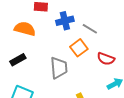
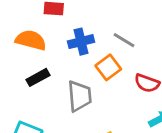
blue cross: (65, 21) -> (81, 42), moved
black rectangle: (18, 60) -> (38, 77), moved

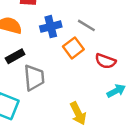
gray trapezoid: (80, 96) -> (34, 78), moved

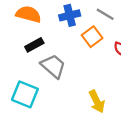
gray trapezoid: (34, 78) -> (53, 66), turned -44

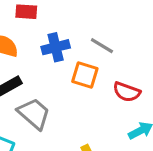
orange square: (92, 37) -> (85, 75), turned -36

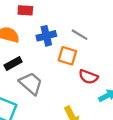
red semicircle: (127, 92) -> (88, 77), moved

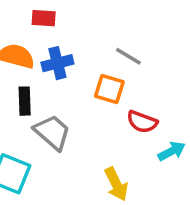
blue cross: (46, 36) -> (57, 63), moved
black rectangle: (13, 63) -> (25, 101), turned -63

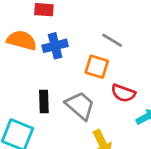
black rectangle: (25, 101) -> (44, 101), moved
gray trapezoid: (52, 132) -> (80, 106), moved

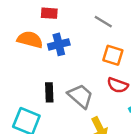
gray line: (112, 40) -> (103, 22), moved
orange square: (97, 67) -> (113, 55), moved

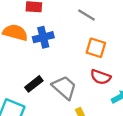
black rectangle: (49, 92) -> (34, 84), turned 54

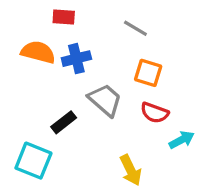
gray trapezoid: (64, 87) -> (105, 100), moved

